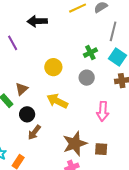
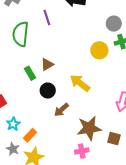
yellow circle: (53, 67) -> (99, 50), moved
gray circle: (87, 78) -> (114, 24), moved
brown arrow: (34, 132) -> (61, 110), moved

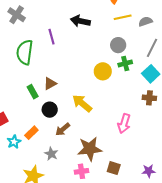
orange rectangle: (30, 135) -> (31, 133), moved
brown square: (114, 139) -> (114, 168), moved
gray star: (13, 149) -> (51, 154), moved

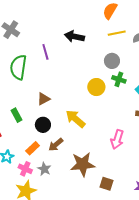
green cross: (125, 63) -> (119, 79), turned 32
green rectangle: (33, 92) -> (16, 115), moved
orange rectangle: (31, 133) -> (33, 148), moved
pink cross: (81, 171) -> (25, 169), moved, turned 32

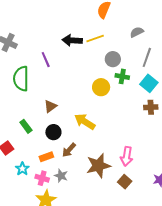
yellow line: (117, 33) -> (95, 39), moved
pink arrow: (117, 139) -> (127, 156), moved
orange rectangle: (33, 148) -> (46, 157), turned 32
brown square: (106, 184) -> (125, 182), turned 32

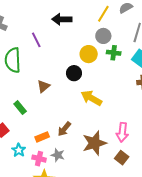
yellow line: (95, 39) -> (103, 14), moved, turned -36
yellow circle: (101, 87) -> (89, 54), moved
yellow arrow: (85, 122) -> (91, 98), moved
black circle: (53, 132) -> (74, 73), moved

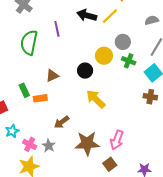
yellow line: (103, 14) -> (110, 16), moved
orange rectangle: (42, 137) -> (40, 98), moved

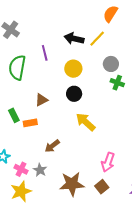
yellow circle: (104, 56) -> (73, 69), moved
brown star: (87, 143) -> (72, 184), moved

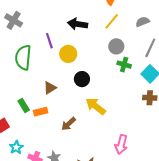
yellow line: (97, 39) -> (112, 21), moved
yellow circle: (73, 69) -> (68, 54), moved
brown arrow: (52, 146) -> (68, 124), moved

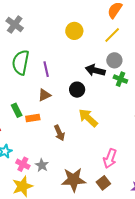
black arrow: (78, 24) -> (95, 70), moved
purple line: (49, 41) -> (46, 69), moved
yellow circle: (68, 54) -> (74, 31), moved
brown arrow: (68, 124) -> (59, 133), turned -77

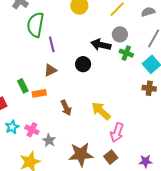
green semicircle: (21, 62) -> (35, 25), moved
yellow arrow: (88, 118) -> (101, 111), moved
pink cross: (23, 164) -> (32, 130), moved

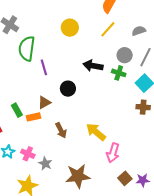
gray circle: (120, 34) -> (125, 55), moved
black circle: (83, 64) -> (68, 89), moved
brown triangle: (50, 70) -> (44, 102), moved
brown square: (111, 157) -> (125, 178), moved

